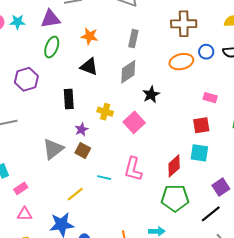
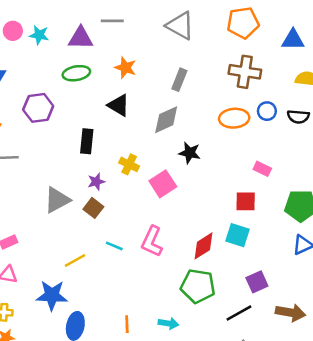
green ellipse: (52, 47) -> (76, 73), turned 50
black star: (151, 95) -> (190, 153), turned 30

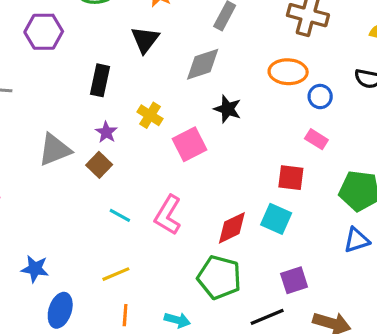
black triangle: (119, 105) -> (145, 40), turned 30
blue circle: (267, 111) -> (320, 97), moved
purple star: (96, 182) -> (106, 132), turned -30
yellow line: (75, 261) -> (116, 274), moved
blue star: (52, 295) -> (35, 269), size x0.7

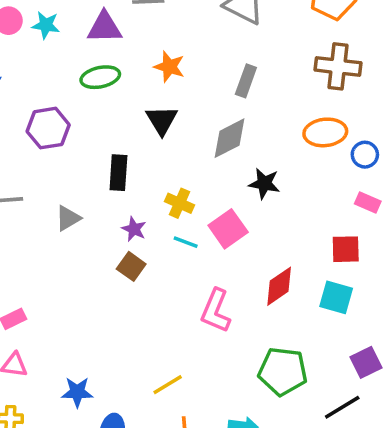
gray triangle: (55, 150) -> (68, 218), moved, size x0.7
cyan line: (120, 215) -> (186, 242), moved
red diamond: (232, 228) -> (279, 286), moved

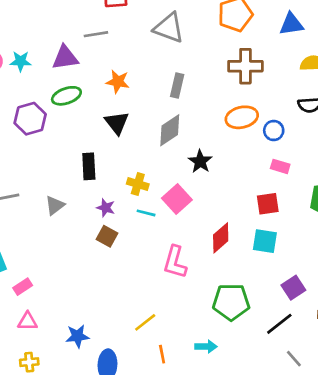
purple hexagon: (48, 128) -> (30, 119), moved
black star: (264, 184) -> (200, 161), turned 30

